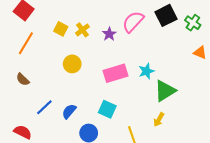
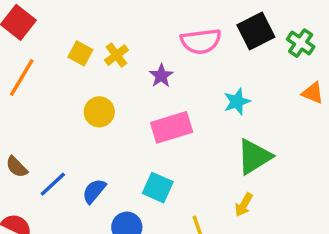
pink semicircle: (133, 22) -> (201, 41), turned -140
purple star: (109, 34) -> (161, 76), moved
cyan star: (146, 71) -> (237, 102), moved
brown semicircle: (23, 79) -> (17, 167), moved

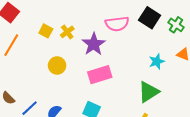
black square: (256, 31) -> (150, 18), turned -30
purple star: (161, 76) -> (94, 44), size x1.6
cyan star: (237, 102) -> (157, 61), moved

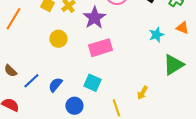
green triangle: (149, 92) -> (173, 65), moved

